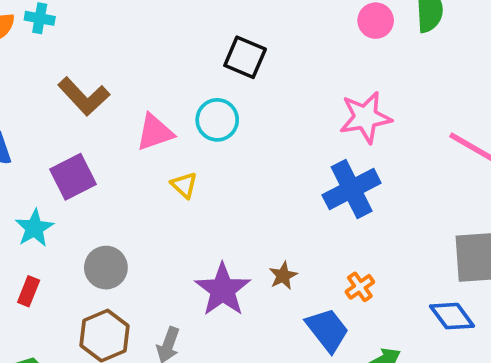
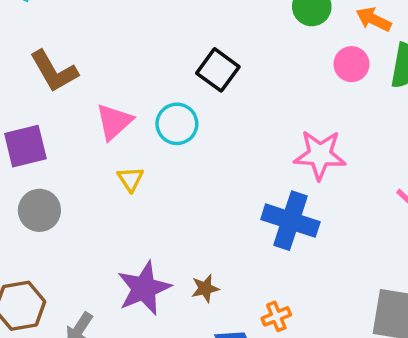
pink triangle: (155, 132) -> (114, 122), turned -36
blue cross: (352, 189) -> (290, 221), turned 32
gray circle: (106, 268) -> (39, 210), moved

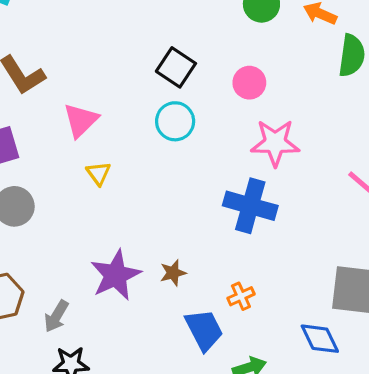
pink circle: (352, 64) -> (249, 83), moved
cyan circle: (177, 124) -> (175, 121), moved

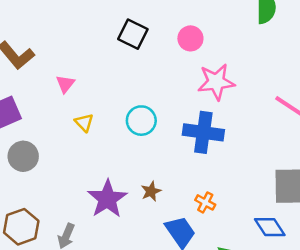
pink triangle: (81, 120) -> (65, 84), size x0.7
cyan circle: (175, 121) -> (141, 121), moved
orange cross: (241, 296) -> (205, 202), turned -30

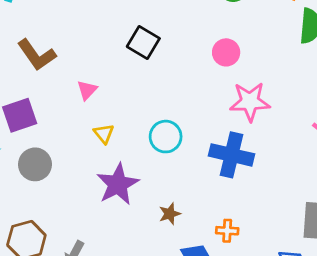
black square: (133, 34) -> (143, 42), moved
purple star: (107, 199) -> (118, 184), moved
orange cross: (205, 202) -> (227, 231), turned -30

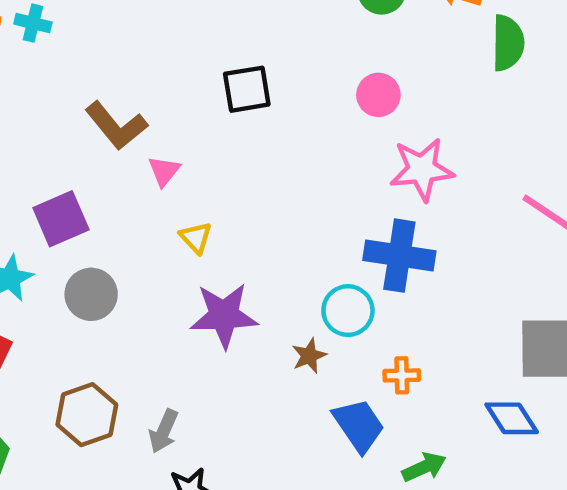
black square: (143, 42) -> (247, 89), turned -36
brown L-shape: (37, 55) -> (116, 126), moved
cyan circle: (166, 137) -> (348, 311), moved
purple star: (118, 184) -> (224, 315), turned 30

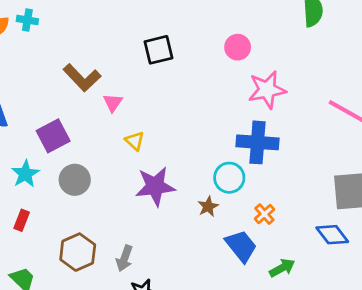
orange cross: (402, 375) -> (264, 214), turned -36

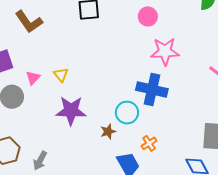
pink triangle: (113, 103) -> (33, 78), moved

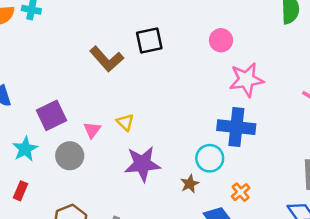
brown L-shape: (29, 22) -> (107, 59), moved

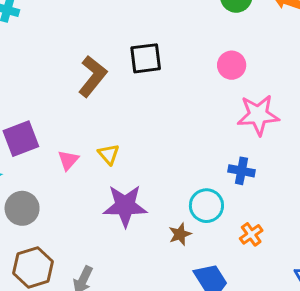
brown L-shape: (107, 59) -> (93, 76), turned -104
blue cross: (236, 127) -> (241, 171), size x0.6
gray circle: (70, 156) -> (22, 208), moved
orange cross: (241, 192) -> (251, 234), moved

